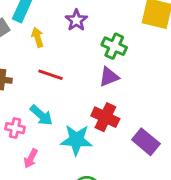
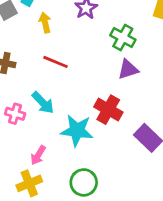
purple triangle: (109, 77) -> (128, 69), moved
pink arrow: (31, 158) -> (38, 155), moved

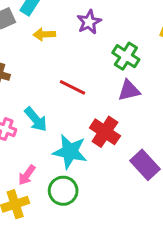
yellow arrow: (45, 23) -> (44, 34), turned -84
red line: (55, 62) -> (72, 87), moved
green circle: (84, 182) -> (63, 191), moved

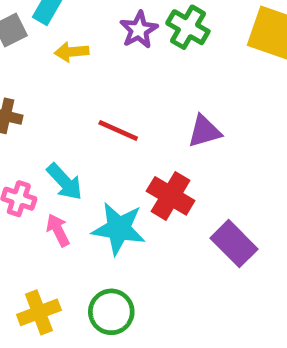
green cross: (126, 56) -> (188, 27), moved
pink arrow: (27, 175) -> (58, 230), moved, turned 120
green circle: (63, 191) -> (111, 312), moved

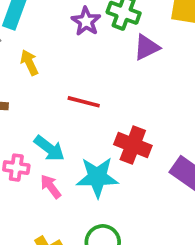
yellow arrow: (72, 52) -> (29, 63), moved, turned 80
purple triangle: (204, 131) -> (147, 47), moved

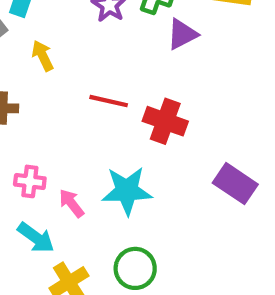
red cross: (133, 145) -> (165, 121), moved
cyan arrow: (49, 148) -> (36, 238), moved

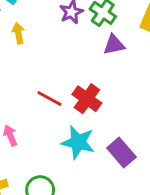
red line: (109, 101) -> (49, 98), moved
cyan star: (127, 191) -> (78, 142), moved

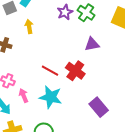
purple triangle: (114, 45) -> (92, 44), moved
cyan star: (78, 142) -> (51, 97), moved

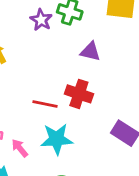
purple triangle: (92, 44) -> (90, 52), turned 42

